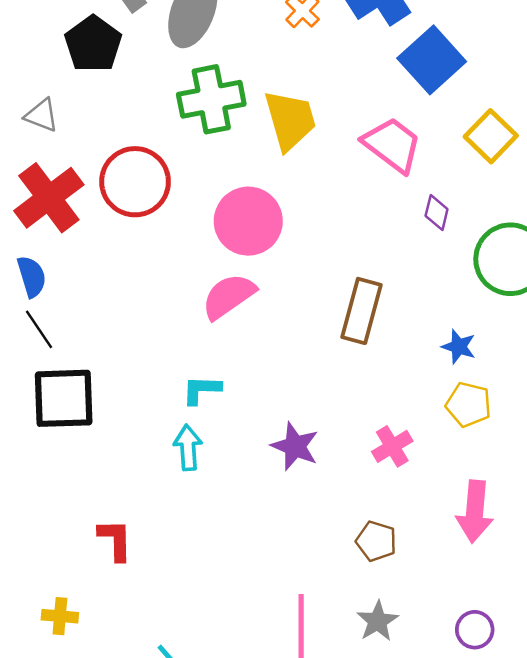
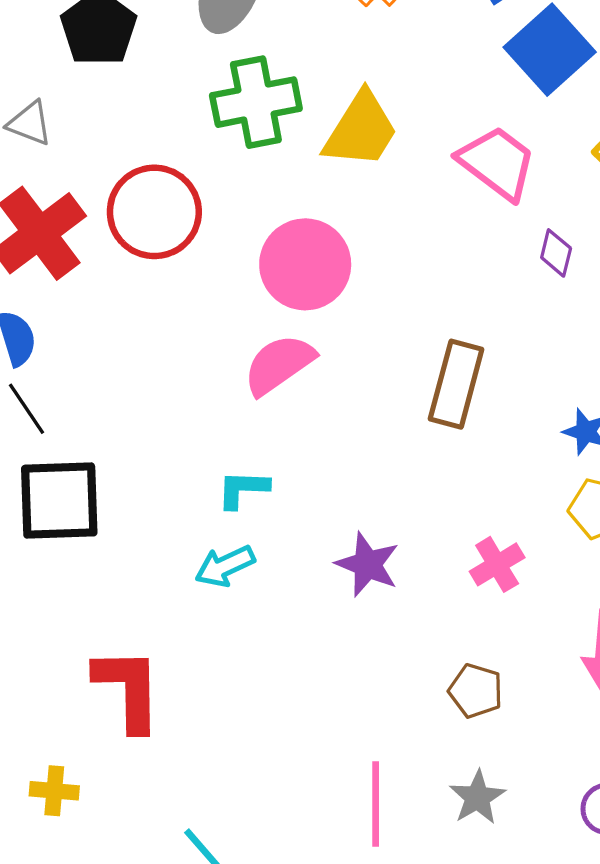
yellow trapezoid: (290, 120) -> (361, 130), turned 48
cyan arrow: (188, 448) -> (225, 566), turned -111
red L-shape: (115, 540) -> (128, 689), size x1.5

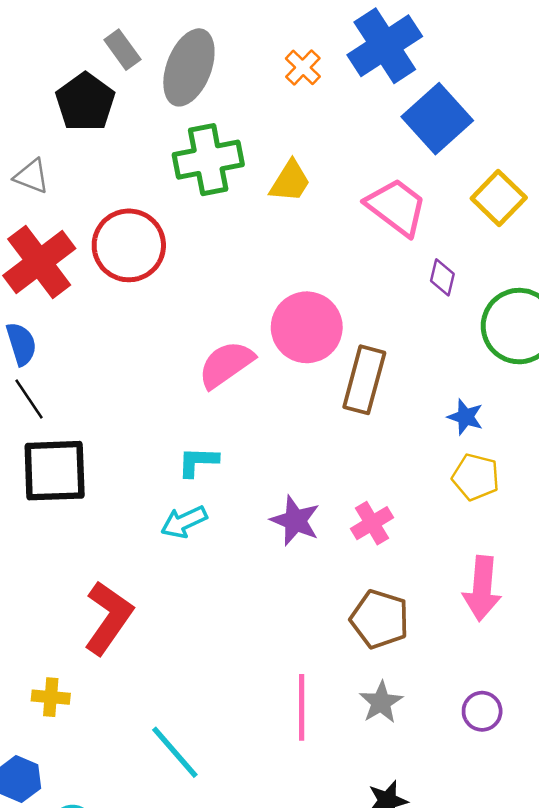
yellow trapezoid: (361, 130) -> (290, 181), size x0.7
pink circle: (305, 264) -> (307, 327), moved
pink cross: (497, 564) -> (372, 523), moved
red L-shape: (128, 689) -> (108, 618), turned 36
brown pentagon: (476, 691) -> (380, 619), size x1.4

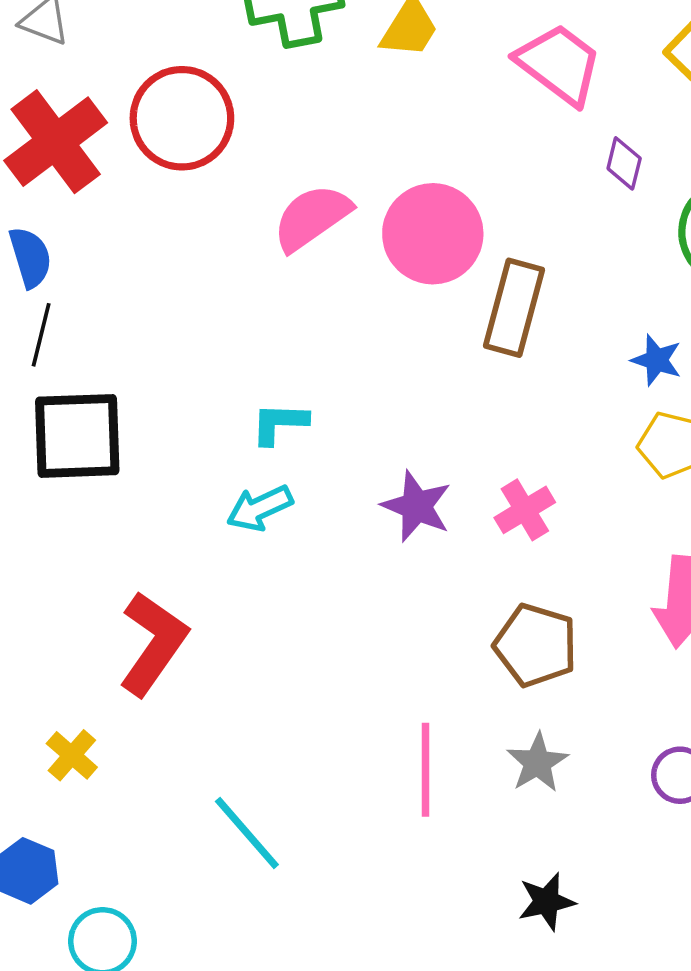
pink semicircle: (226, 364) -> (312, 218), moved
black line: (29, 399) -> (41, 335), turned 48
yellow cross: (51, 697) -> (72, 755), turned 36

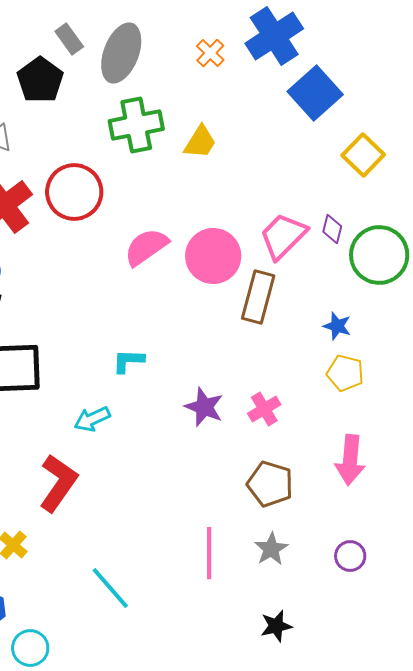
pink trapezoid: (559, 64) -> (283, 236), moved, turned -82
purple diamond: (624, 163) -> (332, 229), moved
cyan arrow: (260, 508) -> (92, 419), moved

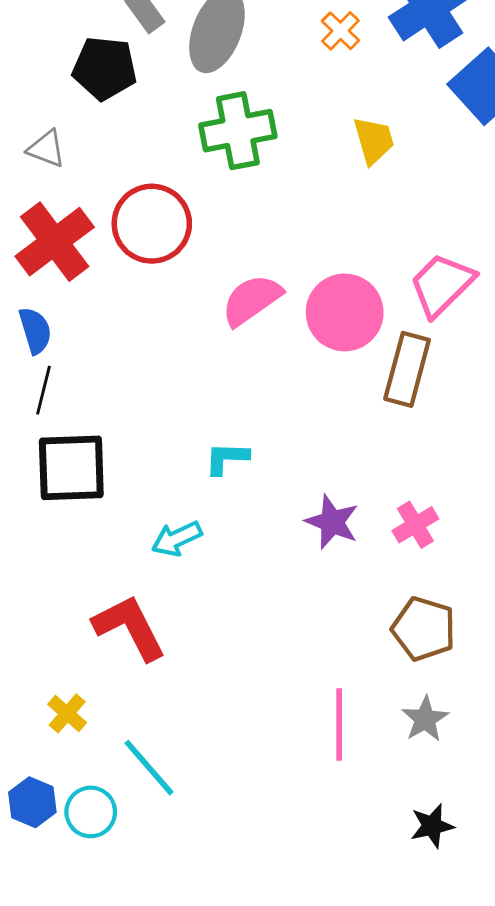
black pentagon: (40, 80) -> (105, 68), turned -30
yellow trapezoid: (200, 142) -> (374, 140), moved, turned -48
red L-shape: (58, 483) -> (130, 627), turned -62
cyan line: (110, 588) -> (149, 768), moved
cyan circle: (30, 648) -> (91, 812), moved

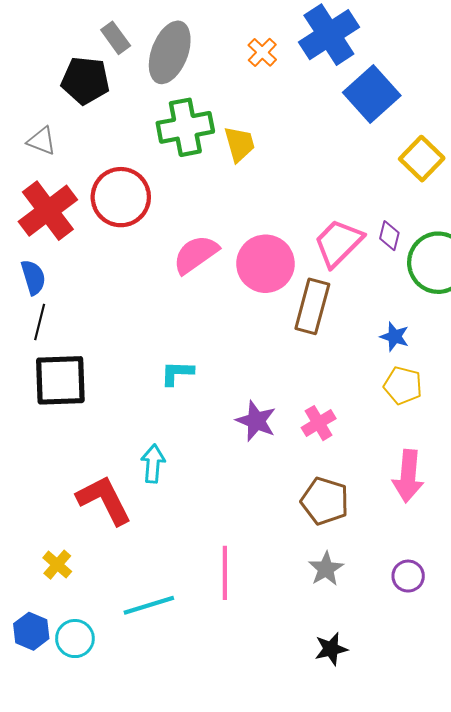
yellow trapezoid: (374, 140) -> (239, 144), moved
cyan arrow: (177, 539) -> (153, 464), moved, turned 120
pink line: (339, 725) -> (225, 573), moved
cyan line: (149, 768) -> (149, 605), moved, turned -66

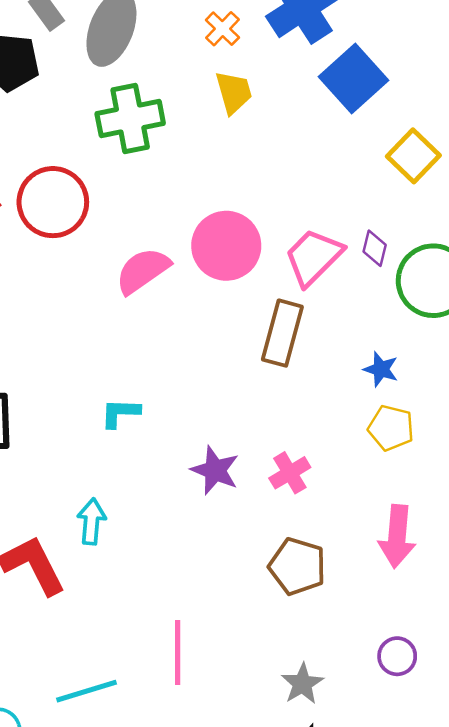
yellow trapezoid: (239, 144) -> (234, 92), moved
pink circle: (265, 264) -> (226, 246), moved
gray star: (326, 569) -> (302, 684), moved

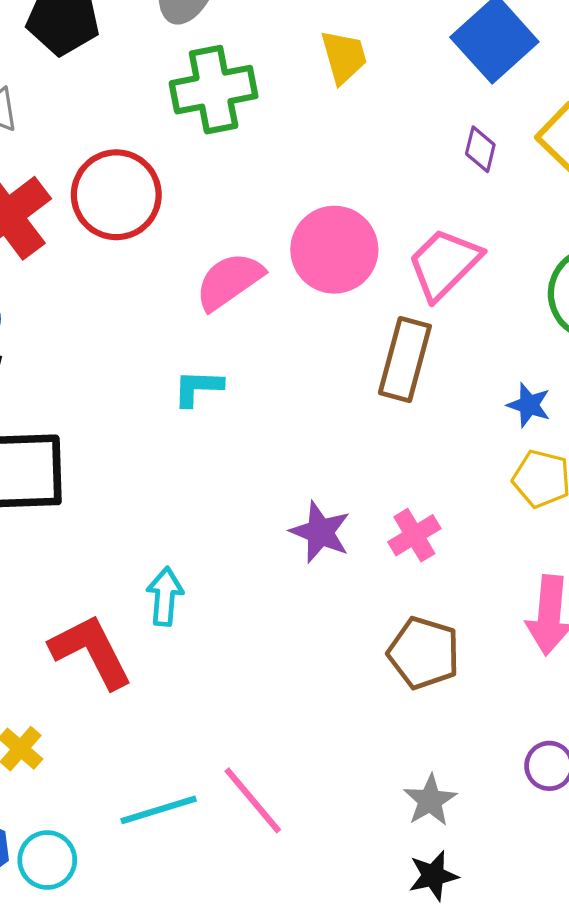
purple diamond: (375, 248) -> (480, 149), moved
cyan L-shape: (120, 413) -> (198, 388), moved
pink line: (178, 652) -> (253, 800), moved, turned -40

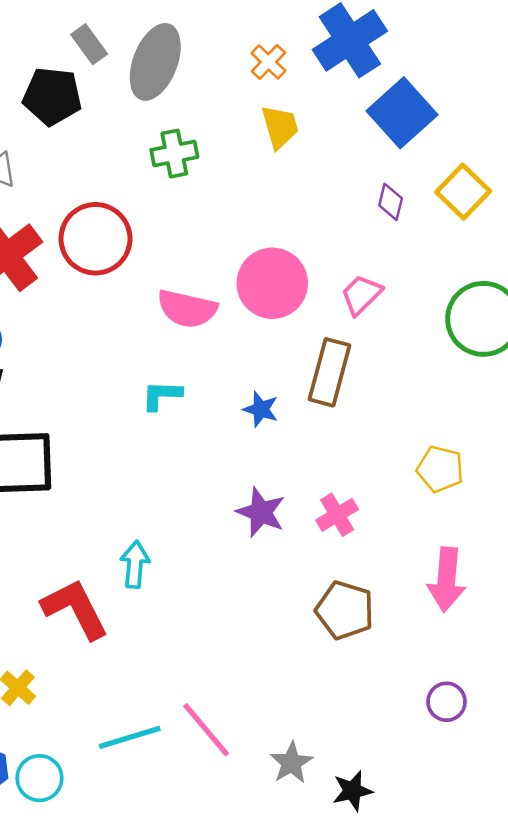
green cross: (214, 90) -> (174, 154), size x0.7
pink trapezoid: (444, 264) -> (361, 295), size x0.7
pink semicircle: (229, 281) -> (187, 309), turned -132
blue star: (529, 405) -> (261, 409), moved
gray star: (430, 800) -> (291, 763), moved

